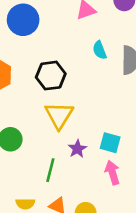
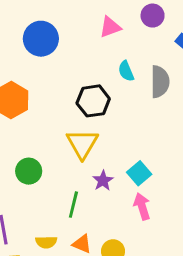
black hexagon: (51, 76) -> (93, 101), moved
cyan square: (110, 143) -> (139, 173), turned 35

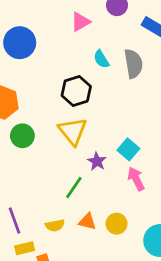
green circle: (29, 171) -> (22, 136), moved
green line: (73, 205) -> (74, 187), turned 30

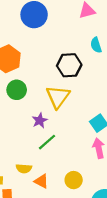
purple star: (97, 161) -> (40, 120), moved
orange triangle: (87, 222) -> (41, 181), moved

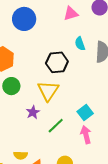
green line: (47, 142) -> (56, 126), moved

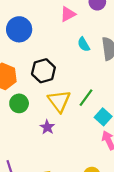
black hexagon: (57, 62) -> (43, 71), moved
green line: (56, 126) -> (86, 98), moved

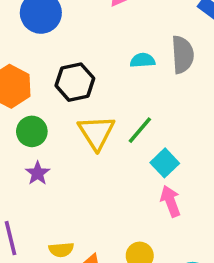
cyan semicircle: (84, 44) -> (143, 60), moved, turned 112
purple star: (47, 127) -> (38, 173), moved

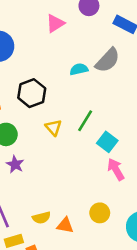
gray semicircle: (183, 55) -> (108, 60), turned 56
yellow triangle: (96, 132) -> (53, 128), size x0.6

